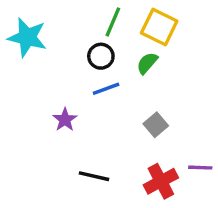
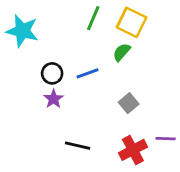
black circle: (101, 56) -> (52, 73), moved

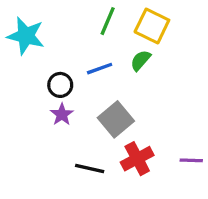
blue line: (88, 73) -> (100, 69), moved
gray square: (129, 103) -> (116, 119), moved, size x1.5
red cross: (133, 150) -> (137, 159), moved

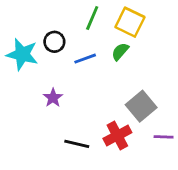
cyan star: (26, 36) -> (22, 54), moved
black circle: (60, 85) -> (54, 42), moved
gray square: (116, 119) -> (141, 106), moved

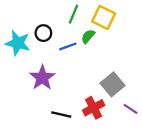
green semicircle: (120, 52) -> (88, 36), moved
purple star: (53, 98) -> (42, 78), size x1.6
purple line: (164, 137) -> (130, 109), turned 32

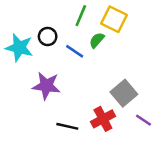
blue line: (68, 46) -> (75, 51), turned 54
purple star: (42, 78) -> (46, 86), turned -30

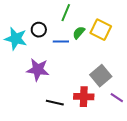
yellow square: (114, 19) -> (101, 30), moved
blue line: (75, 51) -> (61, 42), turned -35
red cross: (103, 119) -> (84, 97), turned 30

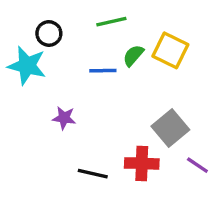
green line: (66, 13) -> (111, 22), turned 54
black circle: (39, 30) -> (49, 33), moved
purple star: (38, 70) -> (64, 118), size x0.6

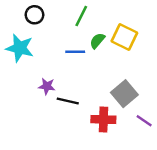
green line: (111, 22) -> (81, 16), turned -50
black circle: (49, 33) -> (34, 15), moved
black line: (93, 174) -> (68, 101), moved

